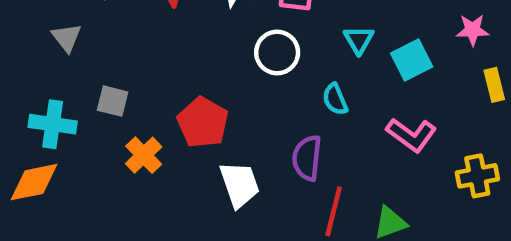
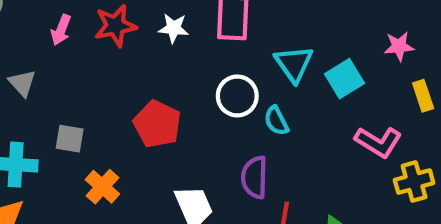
cyan triangle: (359, 40) -> (294, 64), size x1.4
white circle: (277, 52) -> (237, 96), moved
red pentagon: (203, 122) -> (157, 124), moved
pink L-shape: (411, 135) -> (378, 142), moved

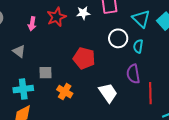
cyan semicircle: (276, 121) -> (138, 46), turned 48

